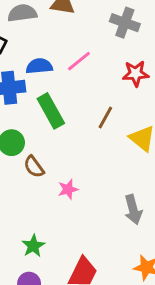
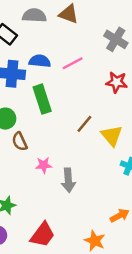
brown line: (105, 118) -> (84, 124), moved
gray arrow: (133, 210) -> (68, 180), moved

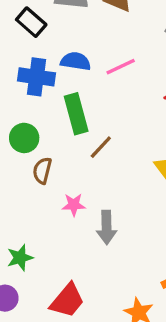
brown line: (84, 124) -> (101, 147), moved
brown semicircle: (20, 142) -> (42, 171), turned 36

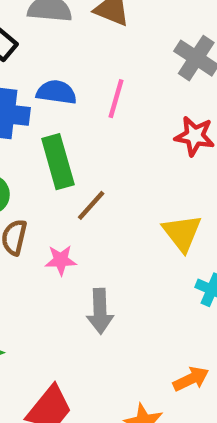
pink line: (121, 67) -> (116, 99), turned -48
pink star: (74, 205) -> (61, 260), moved

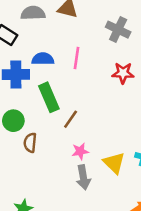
yellow triangle: (182, 233) -> (114, 163), moved
pink star: (61, 260) -> (80, 151), moved

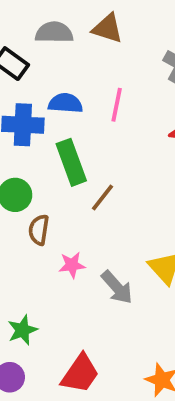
pink star: (80, 151) -> (72, 265), moved
gray arrow: (83, 177) -> (117, 287), turned -35

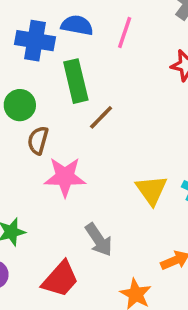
pink star: (72, 265) -> (65, 177), size x1.6
gray arrow: (117, 287) -> (99, 240), moved

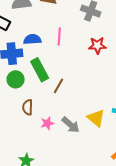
green circle: (20, 105) -> (16, 79), moved
pink star: (65, 177) -> (47, 123), size x0.6
gray arrow: (99, 240) -> (71, 125), moved

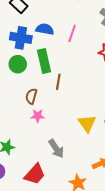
brown line: (58, 86) -> (58, 82), turned -35
brown semicircle: (28, 107) -> (31, 96), moved
gray arrow: (71, 125) -> (56, 149), moved

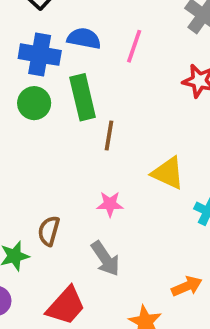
brown semicircle: (31, 96) -> (49, 231), moved
pink star: (38, 116) -> (110, 204), moved
yellow triangle: (87, 123) -> (168, 173), moved, turned -30

